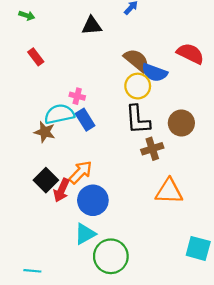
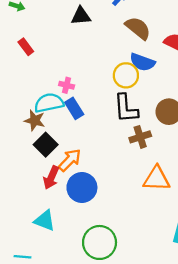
brown semicircle: (137, 60) -> (138, 28), moved
black square: (46, 180) -> (46, 145), moved
cyan triangle: (85, 234) -> (45, 220), moved, turned 50

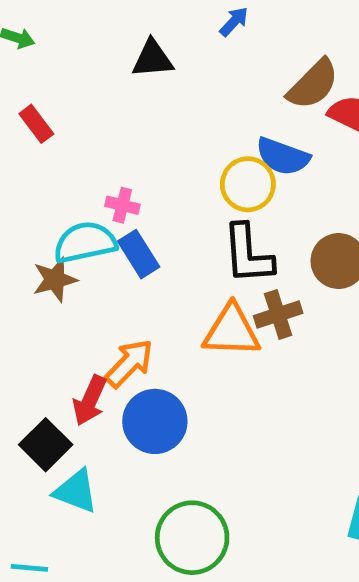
brown semicircle: (138, 28) -> (313, 84), moved, turned 96
brown star: (35, 120) -> (55, 280), turned -30
black square: (46, 145) -> (46, 445), moved
orange triangle: (157, 179) -> (232, 331), moved

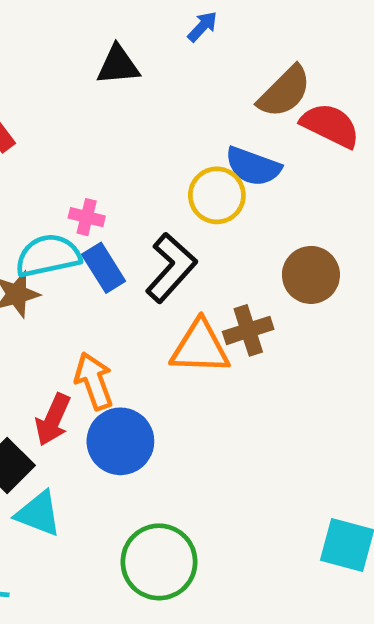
black L-shape: (248, 254) -> (171, 268), moved, turned -134
orange arrow: (129, 363) -> (94, 381), turned -64

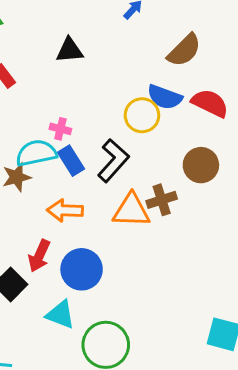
black triangle: (118, 65) -> (69, 50), moved
red semicircle: (330, 125) -> (210, 103), moved
orange arrow: (94, 381) -> (65, 210), moved, turned -68
cyan triangle: (38, 514) -> (60, 315), moved

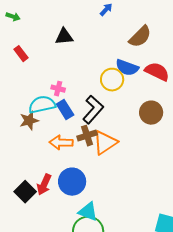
brown cross: (162, 200) -> (87, 136), moved
orange triangle: (131, 210) -> (105, 143), turned -36
red arrow: (39, 256) -> (44, 185), moved
cyan triangle: (60, 315) -> (88, 212), moved

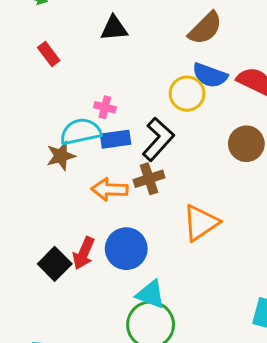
brown semicircle: (140, 37) -> (205, 28), moved
blue rectangle: (65, 110) -> (116, 139), turned -66
orange triangle: (105, 143) -> (201, 223), moved

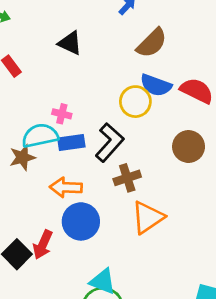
black triangle: (114, 28) -> (70, 43), turned 30
brown cross: (149, 179) -> (127, 178), moved
blue circle: (126, 249) -> (81, 221), moved

